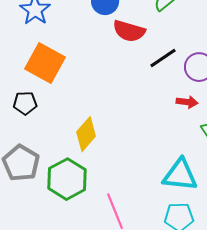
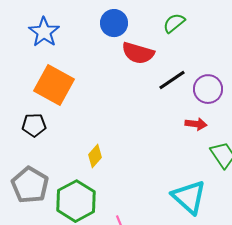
yellow diamond: (86, 134) -> (95, 156), size x0.7
cyan triangle: (180, 175) -> (189, 197), turned 36

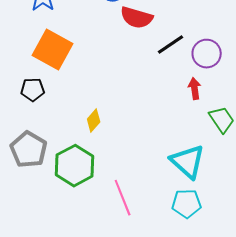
red arrow: (196, 124) -> (195, 89), turned -105

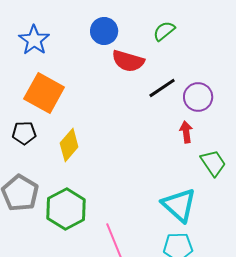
yellow diamond: (94, 121) -> (69, 145), moved, size x1.4

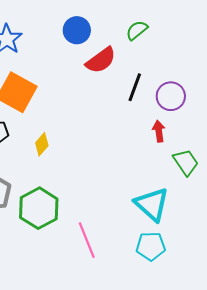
red semicircle: (128, 61) -> (101, 60), turned -52
black line: (162, 88) -> (135, 87), turned -36
yellow diamond: (69, 145) -> (42, 144), size x0.7

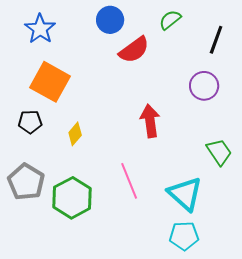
black line: (135, 87) -> (216, 40), moved
red arrow: (159, 131) -> (150, 121), moved, size x1.5
pink line: (87, 240) -> (129, 181), moved

